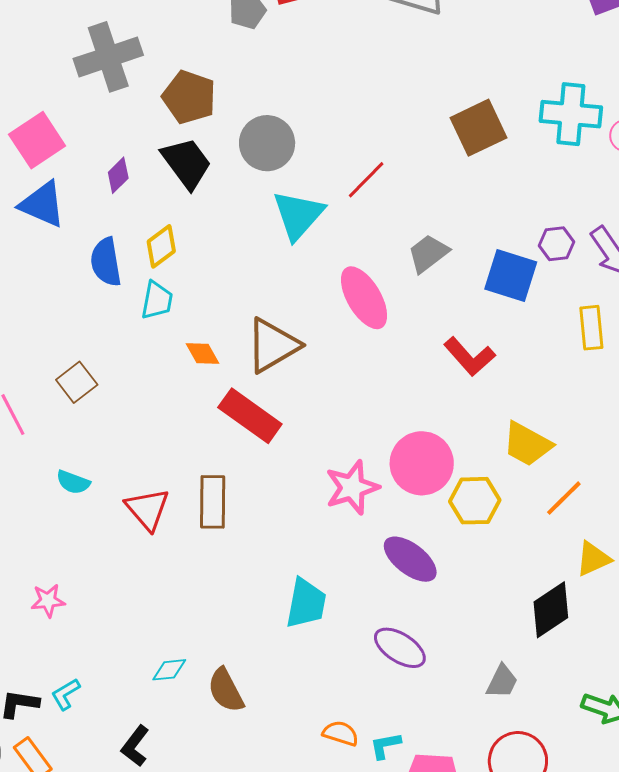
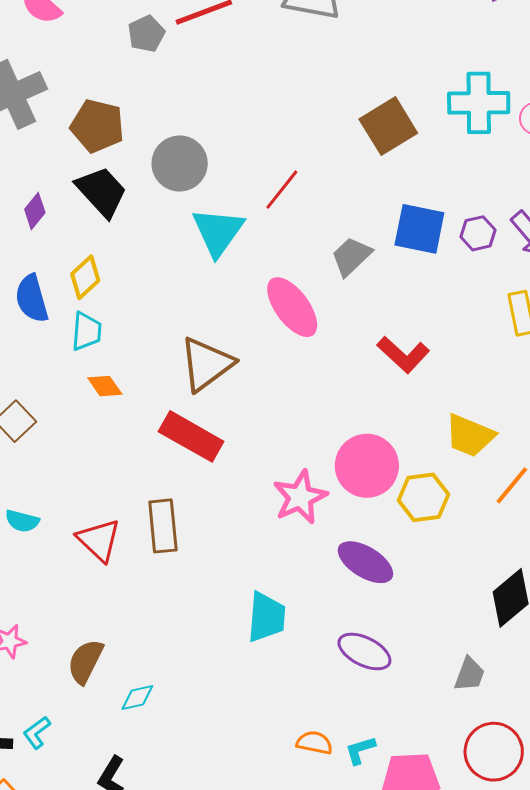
blue square: (511, 276) -> (419, 229), moved
orange diamond: (203, 354) -> (105, 386), moved
brown semicircle: (226, 690) -> (85, 661), moved, turned 60

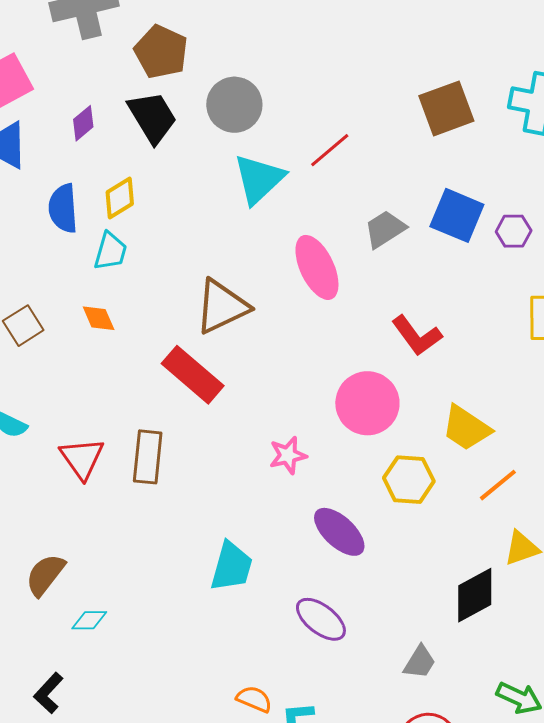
orange diamond: (105, 386) -> (99, 318), moved
pink circle: (367, 466) -> (367, 403), moved
pink star: (300, 497) -> (288, 455), size x0.7

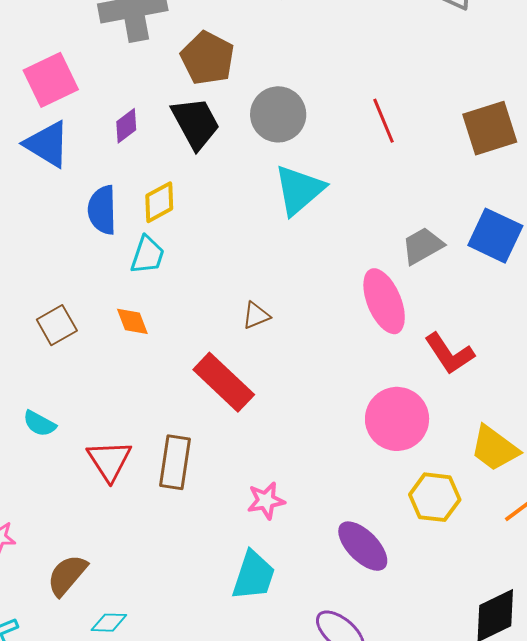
red line: (330, 150) -> (384, 121), moved, turned -75
pink ellipse: (317, 267) -> (384, 301), moved
brown triangle: (222, 307) -> (256, 316), size x0.5
pink star: (288, 455) -> (266, 501), moved

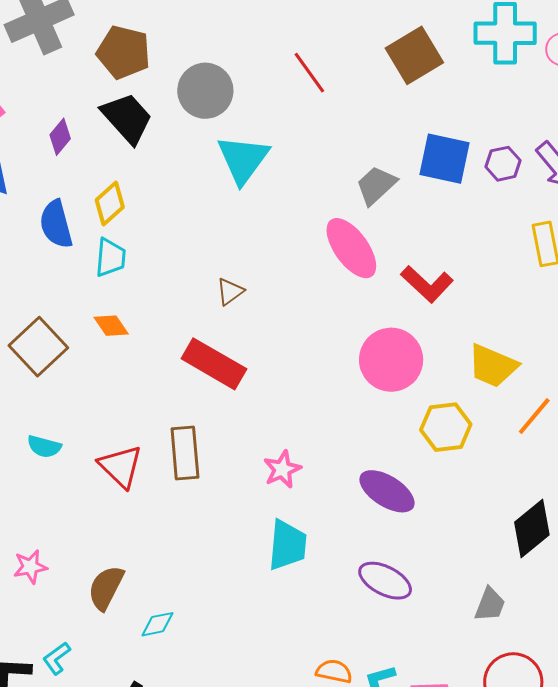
brown square: (57, 325) -> (38, 347), size x1.4

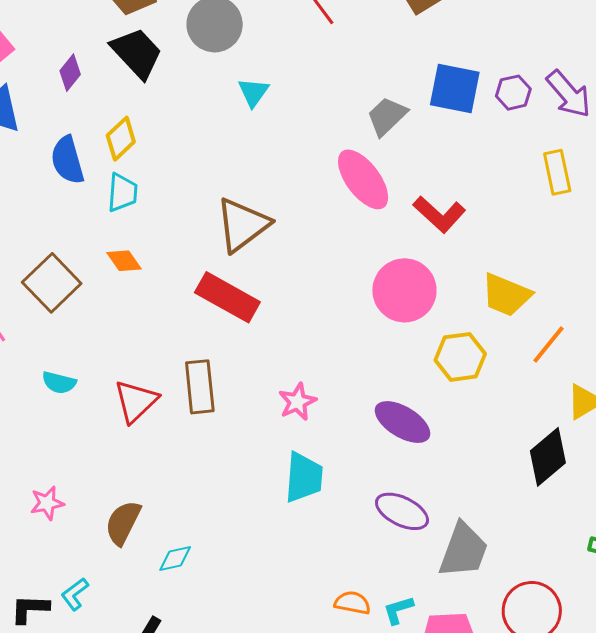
cyan triangle: (243, 159) -> (253, 92), size x0.6
brown triangle: (230, 291) -> (242, 225), size x2.0
red triangle: (121, 466) -> (136, 401), turned 33
gray trapezoid: (490, 605) -> (463, 550), moved, size x1.6

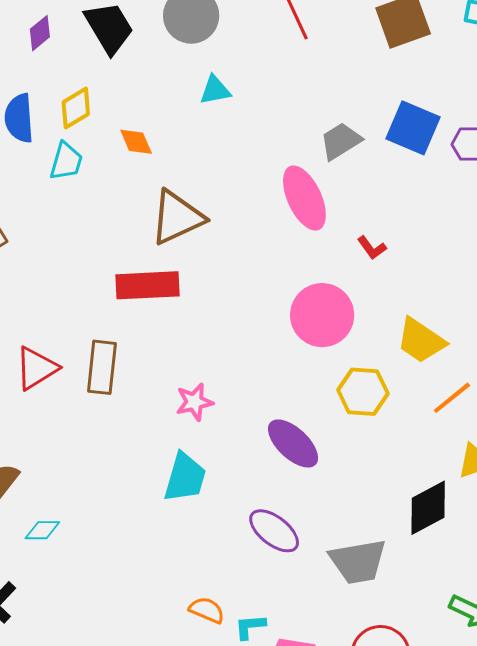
cyan triangle: (253, 92) -> (215, 90), turned 32
red L-shape: (439, 214) -> (372, 248), size x0.6
orange diamond: (124, 261) -> (136, 142), moved
red rectangle: (227, 297) -> (147, 285), turned -44
gray trapezoid: (463, 550) -> (358, 561), moved, turned 48

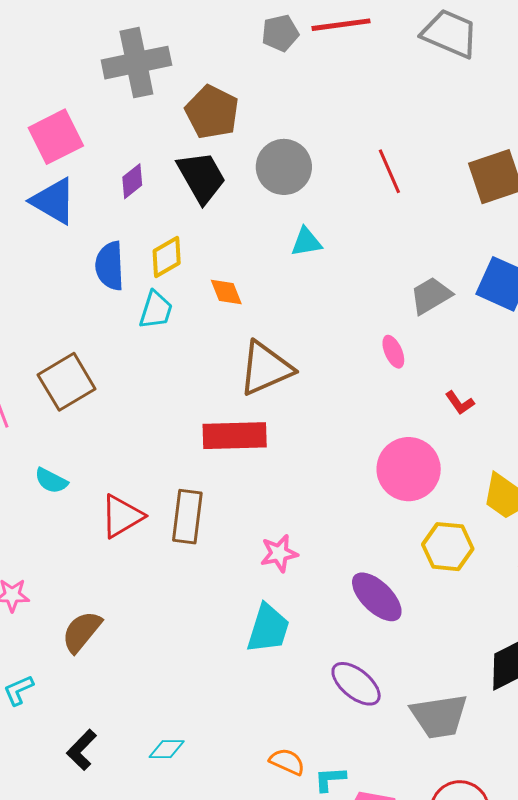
pink ellipse: (304, 198) -> (393, 352), size x0.5
cyan diamond: (42, 530) -> (167, 749), moved

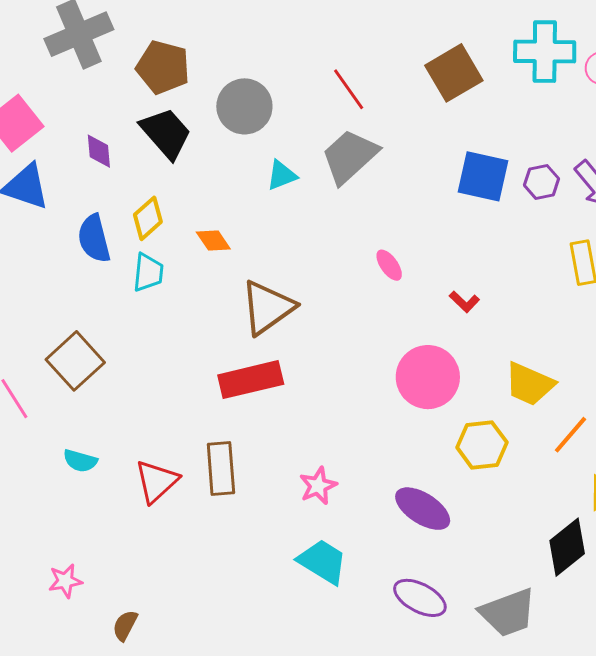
purple diamond: (132, 181) -> (99, 151), turned -45
gray trapezoid: (431, 296) -> (350, 156), moved, size x1.4
cyan trapezoid: (268, 629) -> (323, 562), turned -64
brown semicircle: (82, 632) -> (125, 625), moved, size x0.7

